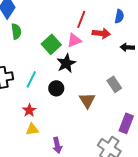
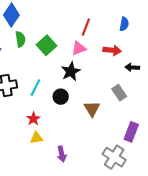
red arrow: (101, 33) -> (112, 50), moved
green square: (51, 44) -> (47, 45), moved
black arrow: (127, 47) -> (132, 67), moved

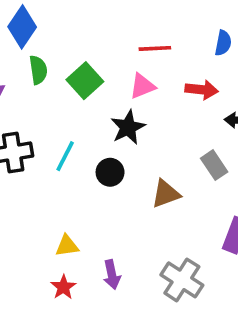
red line: (86, 27) -> (155, 48), turned 66
brown triangle: (92, 109) -> (166, 194), turned 42
red star: (33, 119) -> (63, 287), moved
gray cross: (114, 157) -> (182, 280), moved

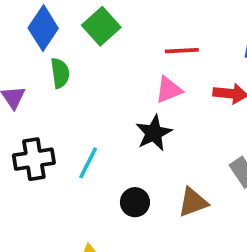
green square: (85, 81) -> (101, 26), moved
black circle: (110, 172) -> (135, 202), moved

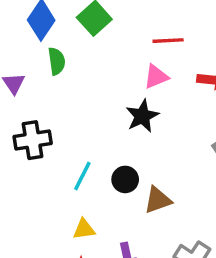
cyan line: (88, 163) -> (82, 176), moved
brown triangle: (193, 202) -> (158, 200), moved

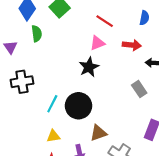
red line: (168, 41) -> (105, 21), turned 36
black circle: (125, 179) -> (78, 106), size x1.6
brown triangle: (158, 200) -> (98, 133), moved

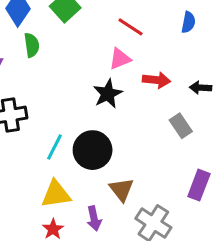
red arrow: (132, 45) -> (156, 80), moved
brown triangle: (98, 133) -> (121, 190), turned -48
yellow triangle: (53, 136) -> (56, 194), size x1.5

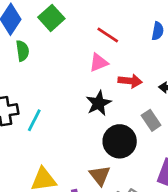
black star: (108, 94) -> (99, 103), moved
cyan line: (54, 147) -> (34, 120), moved
black circle: (93, 150) -> (120, 141), moved

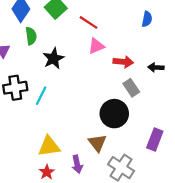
red line: (108, 35) -> (88, 22), moved
black star: (99, 103) -> (54, 58), moved
gray rectangle: (151, 120) -> (131, 88), moved

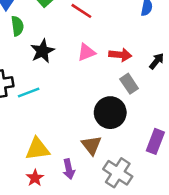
pink triangle: (96, 46) -> (86, 52), moved
black arrow: (156, 67) -> (157, 61), turned 126
cyan line: (41, 96) -> (29, 92), turned 42

